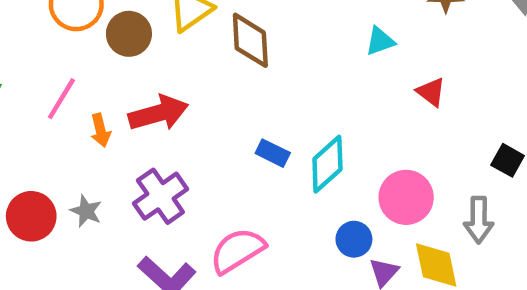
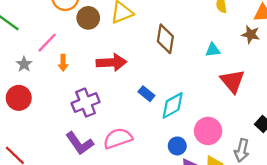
brown diamond: (250, 40) -> (165, 39), moved
red triangle: (431, 92) -> (232, 81), size x1.6
red arrow: (158, 113) -> (111, 62), moved
gray star: (86, 211) -> (24, 64), moved

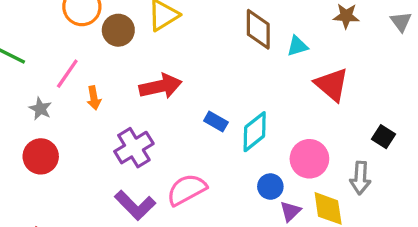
brown diamond: (165, 39) -> (258, 29), moved

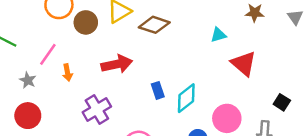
brown diamond: (258, 29) -> (154, 25), moved, turned -72
blue rectangle: (216, 121) -> (158, 90), turned 42

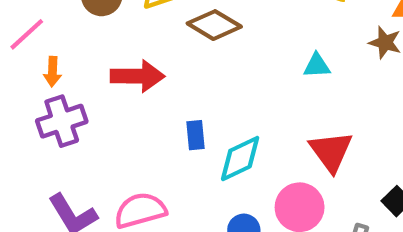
red triangle: (244, 64) -> (331, 151), moved
purple cross: (97, 109) -> (62, 121), moved

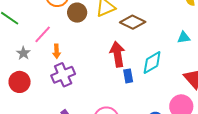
red arrow: (138, 76) -> (117, 54), moved, turned -95
cyan diamond: (240, 159) -> (152, 62), moved

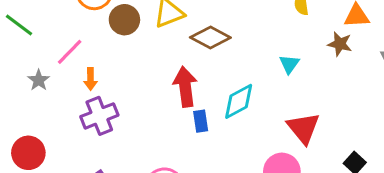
cyan triangle: (184, 37) -> (289, 64), turned -48
red circle: (20, 82) -> (28, 153), moved

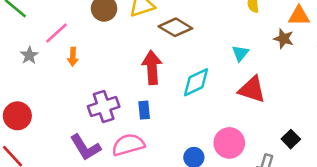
purple cross: (99, 116) -> (104, 106), moved
blue rectangle: (201, 121) -> (144, 110), moved
red triangle: (303, 128) -> (252, 89), moved, turned -36

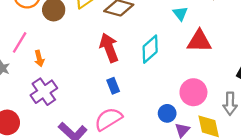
purple cross: (104, 106) -> (44, 92), moved

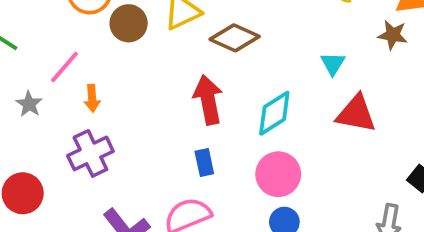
pink circle: (193, 92) -> (278, 174), moved

